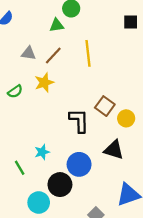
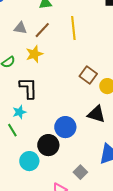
black L-shape: (79, 121) -> (28, 88), moved
cyan star: (42, 152) -> (19, 112), moved

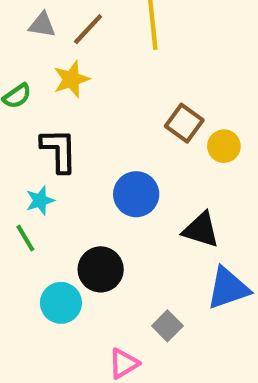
black triangle: (96, 114) -> (201, 230), moved
blue circle: (65, 127) -> (136, 194), moved

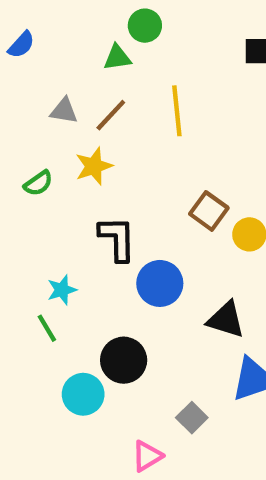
black L-shape: (59, 150) -> (117, 239), moved

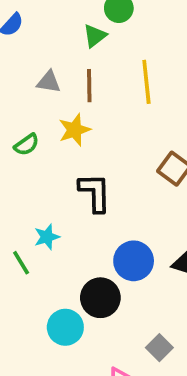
green triangle: (117, 58) -> (95, 36), turned -30
brown line: (111, 115) -> (89, 86), turned -44
blue circle: (160, 283) -> (134, 261), moved
green line: (47, 328) -> (21, 263), moved

